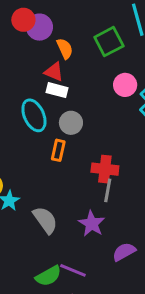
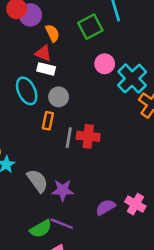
gray line: (108, 190) -> (69, 138), moved
purple star: (92, 224) -> (63, 190), moved, turned -30

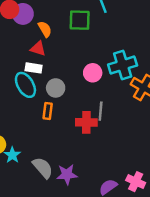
green square: (90, 27) -> (80, 20), turned 35
pink circle: (105, 64) -> (93, 73), moved
white rectangle: (46, 69) -> (34, 68), moved
cyan cross: (132, 79) -> (123, 65), turned 32
gray line: (69, 138) -> (101, 111), moved

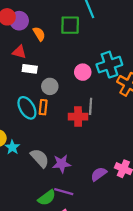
red triangle: (38, 49) -> (19, 52), moved
cyan ellipse: (25, 85) -> (27, 108), moved

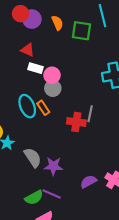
orange semicircle: (39, 34) -> (57, 23), moved
pink circle: (83, 72) -> (52, 75), moved
orange rectangle: (43, 107) -> (43, 108), turned -48

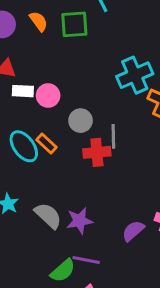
gray circle: (53, 88) -> (81, 121), moved

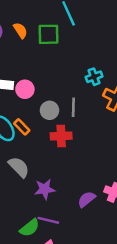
cyan cross: (135, 75) -> (94, 77), size x0.6
gray line: (113, 136) -> (73, 107), moved
gray semicircle: (48, 216) -> (19, 167), moved

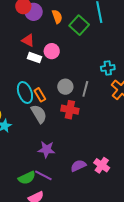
green square: (48, 34) -> (79, 25), turned 30
pink circle: (25, 89) -> (52, 51), moved
gray semicircle: (19, 167) -> (39, 114), moved

